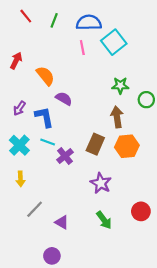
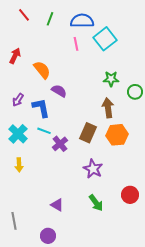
gray line: (35, 209) -> (14, 221), moved, turned -54

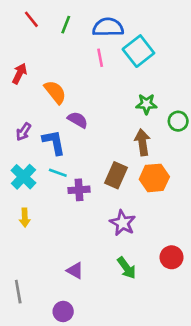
purple cross: (60, 144) -> (79, 190), turned 35

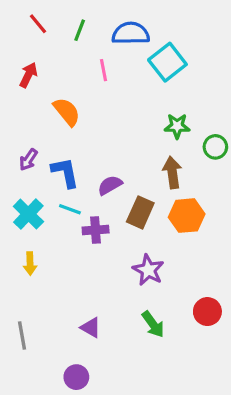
pink line: (100, 58) -> (104, 70), moved
red arrow: (19, 74) -> (28, 75), moved
purple semicircle: (78, 120) -> (110, 185), moved, turned -60
gray line: (18, 292) -> (22, 335), moved

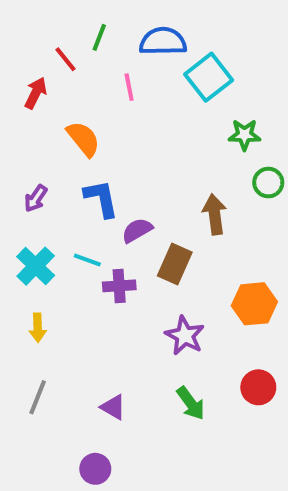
red line: (38, 24) -> (65, 59), moved
green star: (177, 126) -> (244, 135), moved
blue L-shape: (65, 172) -> (101, 198), moved
orange hexagon: (187, 216) -> (254, 304), moved
gray line: (22, 335) -> (38, 397), moved, turned 32

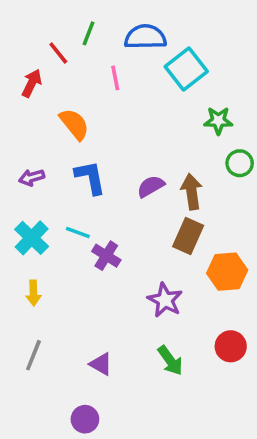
purple arrow: (36, 198) -> (32, 177), turned 40
purple semicircle: (137, 230) -> (151, 186), moved
brown rectangle: (175, 264) -> (188, 236), moved
purple cross: (119, 286) -> (106, 256), turned 36

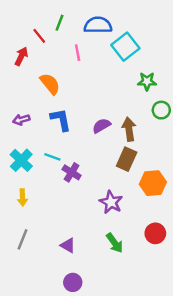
purple circle: (85, 419) -> (73, 282), moved

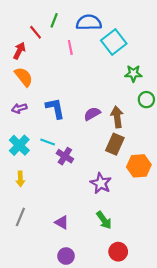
orange semicircle: (50, 84) -> (24, 77), moved
red circle: (155, 233) -> (118, 252), moved

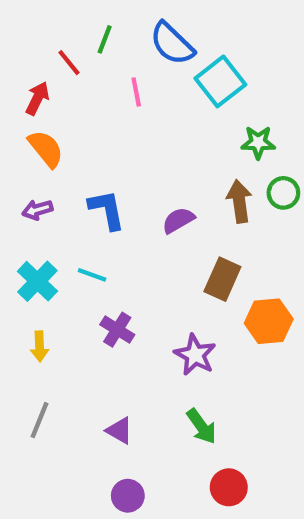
blue semicircle: (89, 22) -> (172, 44), turned -135
brown arrow: (117, 117) -> (239, 201), moved
purple cross: (65, 156) -> (117, 330), moved

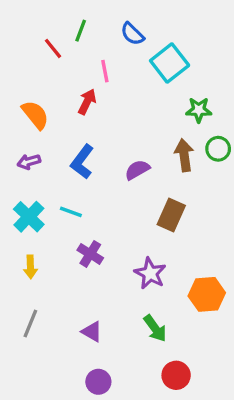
blue semicircle: (172, 44) -> (132, 34), size x0.7
red arrow: (37, 98) -> (87, 102), moved
blue L-shape: (107, 210) -> (82, 162), turned -132
orange hexagon: (269, 321) -> (207, 294), moved

